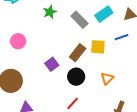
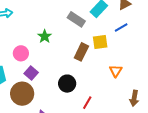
green star: (50, 12) -> (45, 36), moved
purple square: (52, 64) -> (31, 73), moved
black circle: (76, 77) -> (67, 84), moved

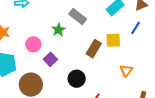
gray rectangle: (76, 19) -> (78, 16), moved
blue line: (121, 28) -> (136, 28), turned -32
purple square: (31, 73) -> (50, 59), moved

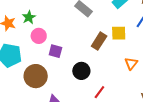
green star: (58, 30) -> (29, 17), moved
purple square: (50, 59) -> (55, 51), turned -32

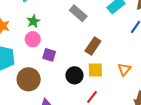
green star: (29, 17) -> (33, 21), moved
yellow square: (119, 33) -> (95, 70), moved

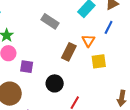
orange triangle: (124, 69) -> (88, 41), moved
yellow square: (95, 70) -> (99, 61), moved

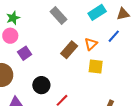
purple square: (27, 67) -> (25, 53), turned 32
black circle: (55, 83) -> (41, 85), moved

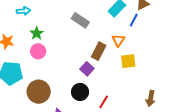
blue line: (114, 36) -> (134, 20), moved
purple square: (25, 53) -> (87, 69), moved

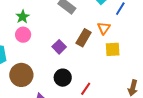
purple square: (87, 69) -> (59, 47), moved

